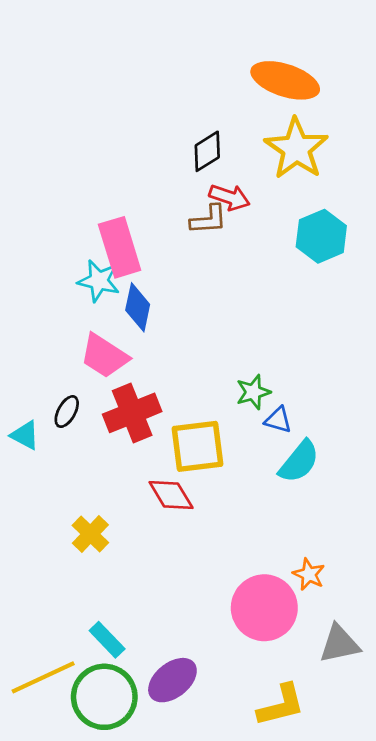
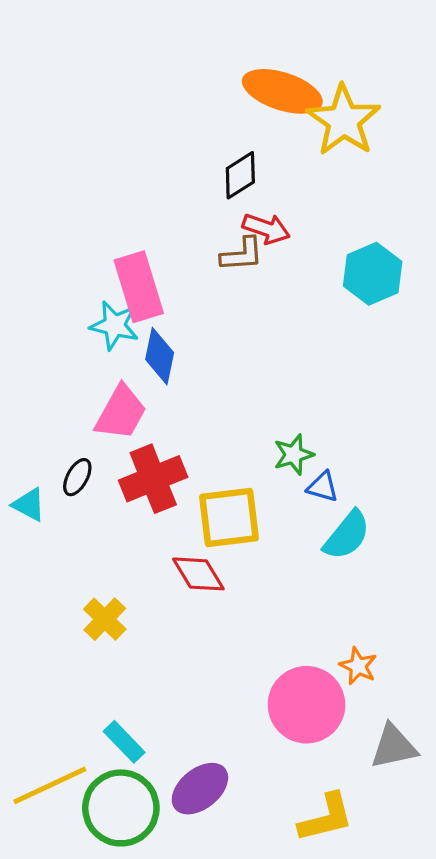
orange ellipse: (285, 80) -> (282, 91), moved
yellow star: (296, 149) -> (344, 120), moved
pink trapezoid: (104, 356) -> (121, 413), turned -94

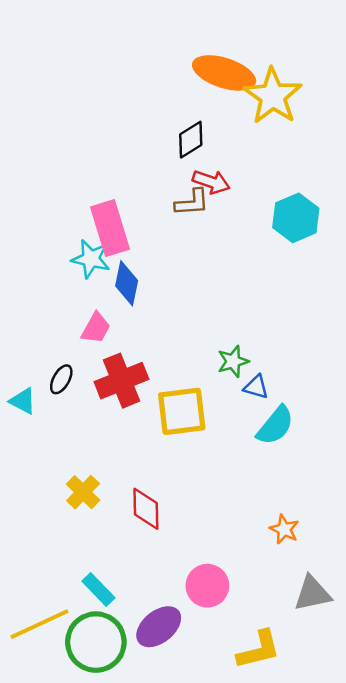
pink trapezoid: (121, 413) -> (96, 328), size x0.7
red diamond: (198, 574) -> (146, 509), moved, turned 30
pink circle: (306, 705) -> (207, 586), moved, size x0.7

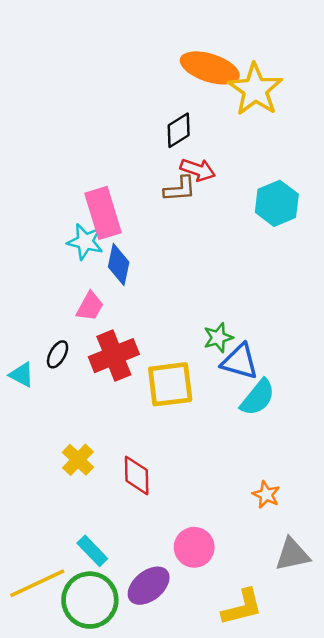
blue triangle: (256, 387) -> (240, 362), size x1.6

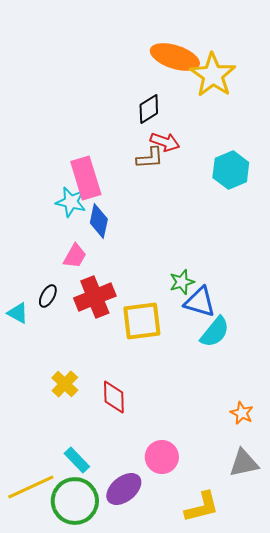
orange star: (266, 495) -> (242, 413), moved

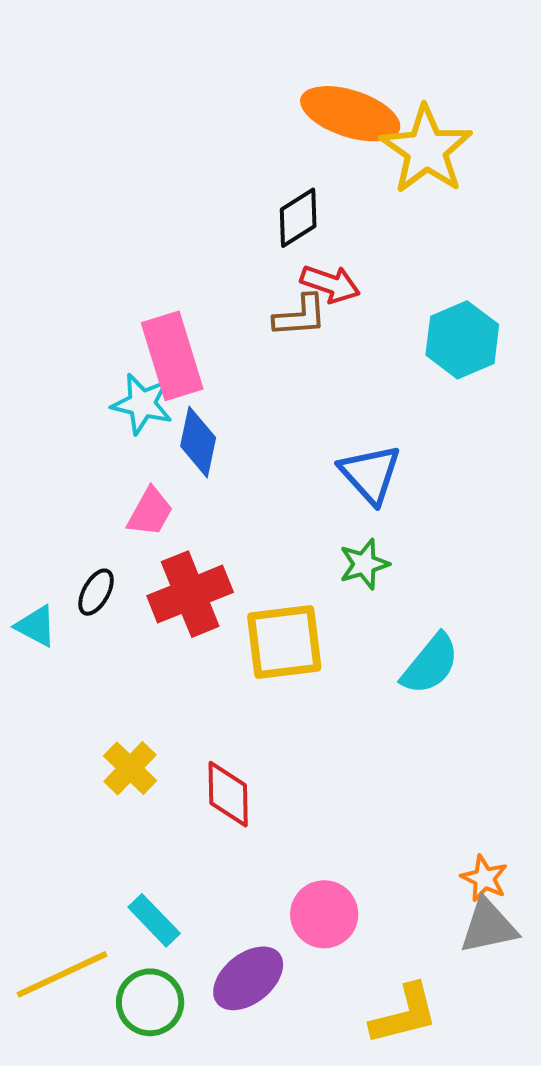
blue triangle: (200, 302) -> (370, 474), moved, turned 32
orange star: (242, 413) -> (484, 878), moved
green circle: (75, 501) -> (150, 1002), size x0.7

